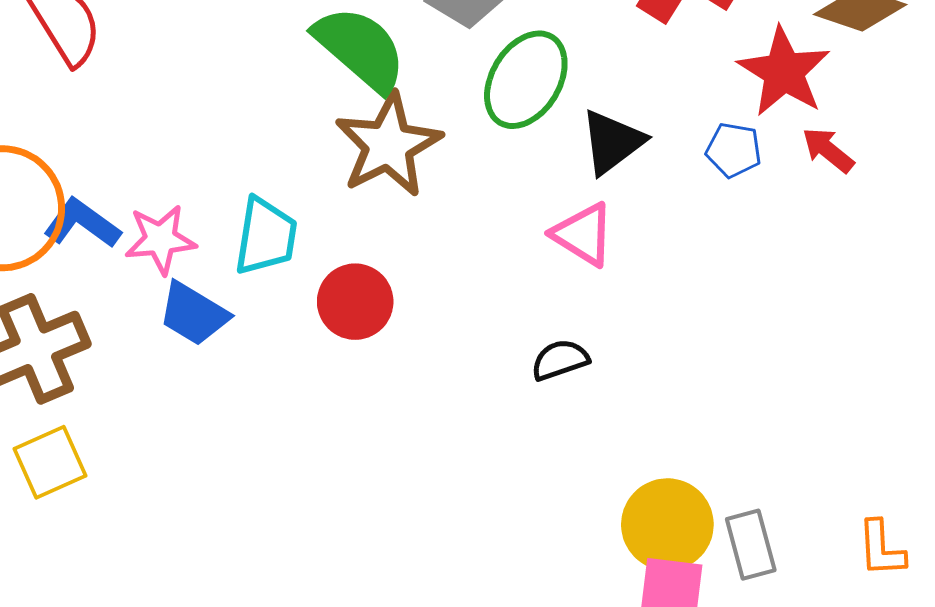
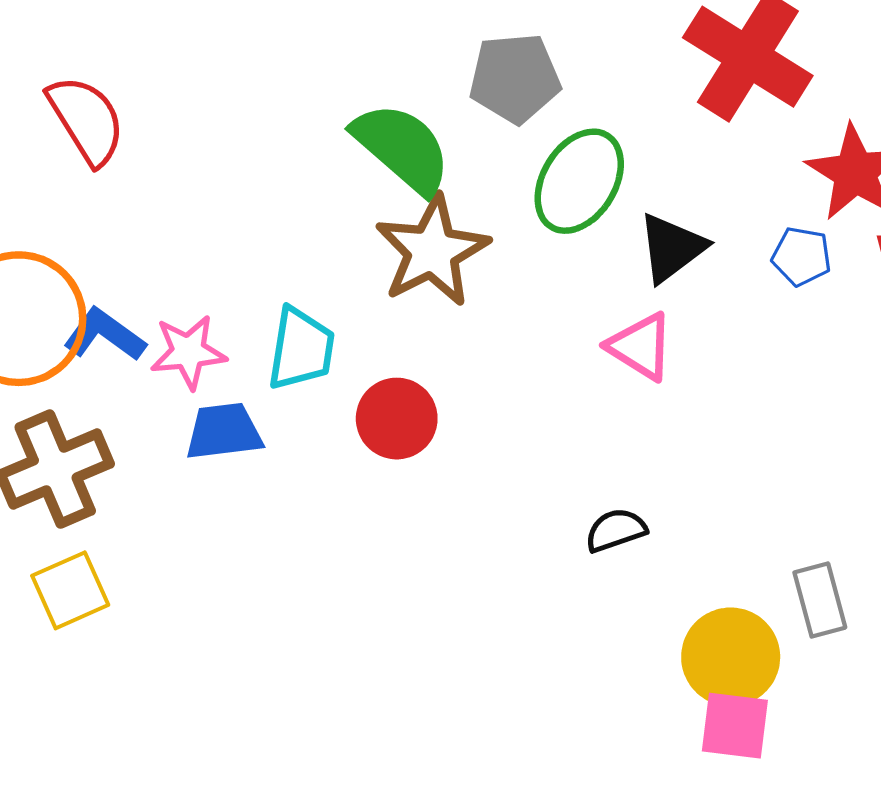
blue trapezoid: (194, 314) -> (224, 431), turned 142
black semicircle: (560, 360) -> (616, 530), moved
gray rectangle: (751, 545) -> (820, 600), moved

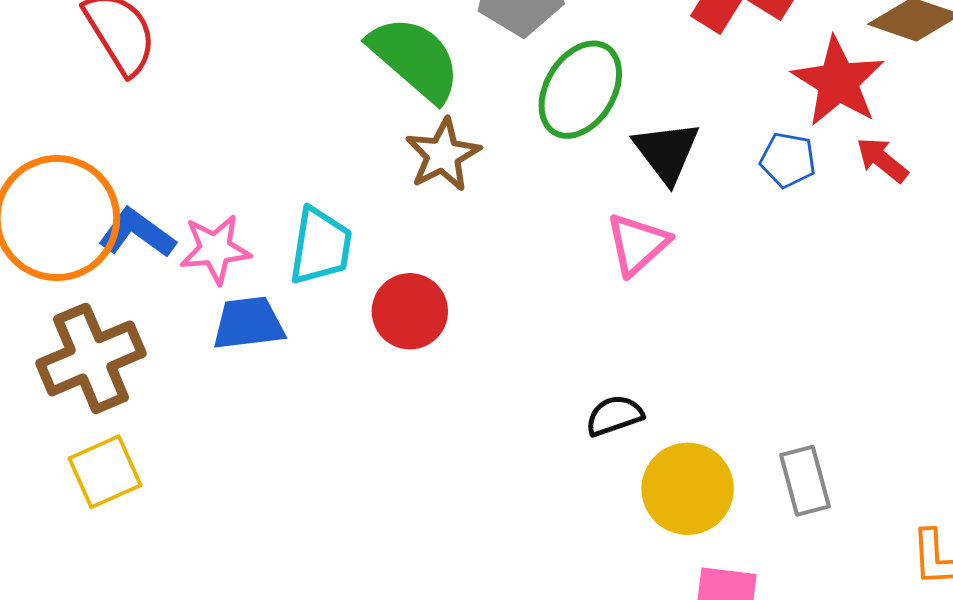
black triangle: (672, 248) -> (667, 152), turned -30
brown star: (432, 251) -> (443, 155), size x0.7
pink triangle: (640, 347) -> (637, 244), turned 46
yellow circle: (731, 657) -> (688, 489), moved

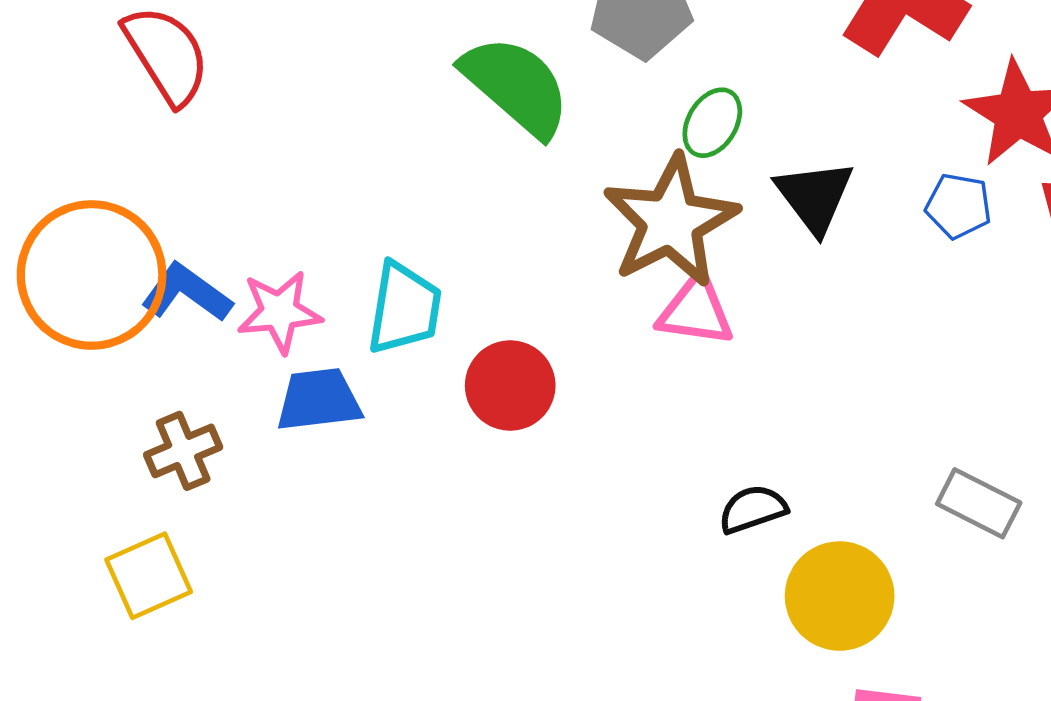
green ellipse: (580, 90) -> (712, 123), size x0.6
brown star: (443, 155) -> (671, 221), moved, size x1.5
pink triangle: (637, 244) -> (696, 311), moved, turned 50
brown cross: (91, 358) -> (183, 451), moved, size x0.6
gray rectangle: (805, 481) -> (979, 503), moved, turned -48

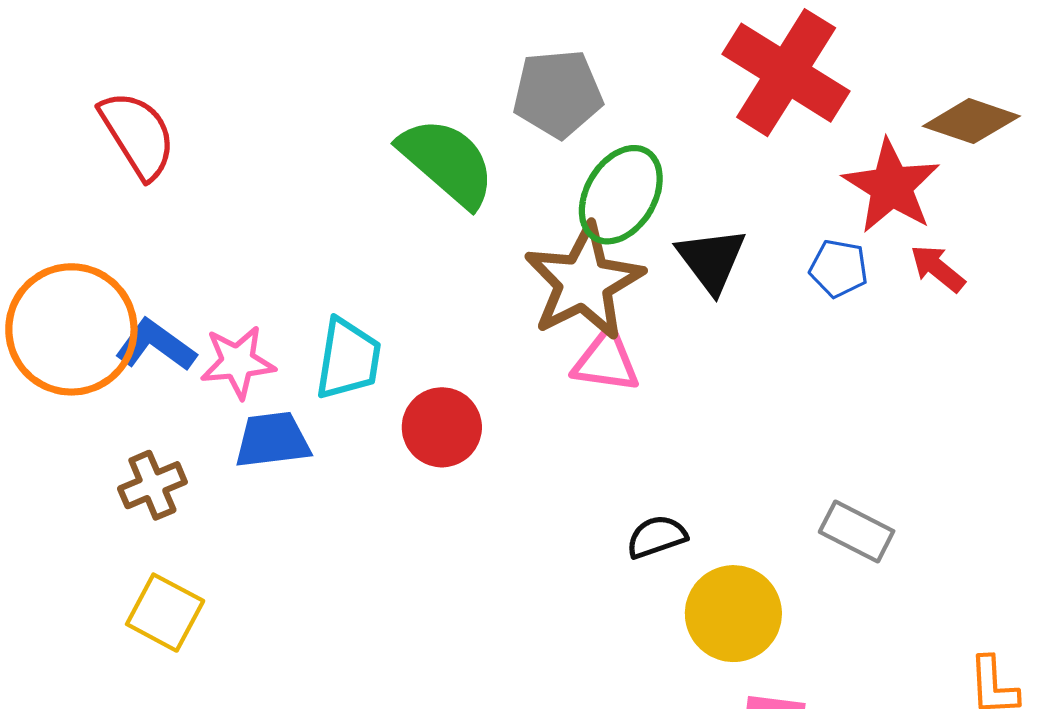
green ellipse: (712, 123) -> (621, 195), size x1.6
yellow square: (149, 576) -> (165, 613), moved, turned -38

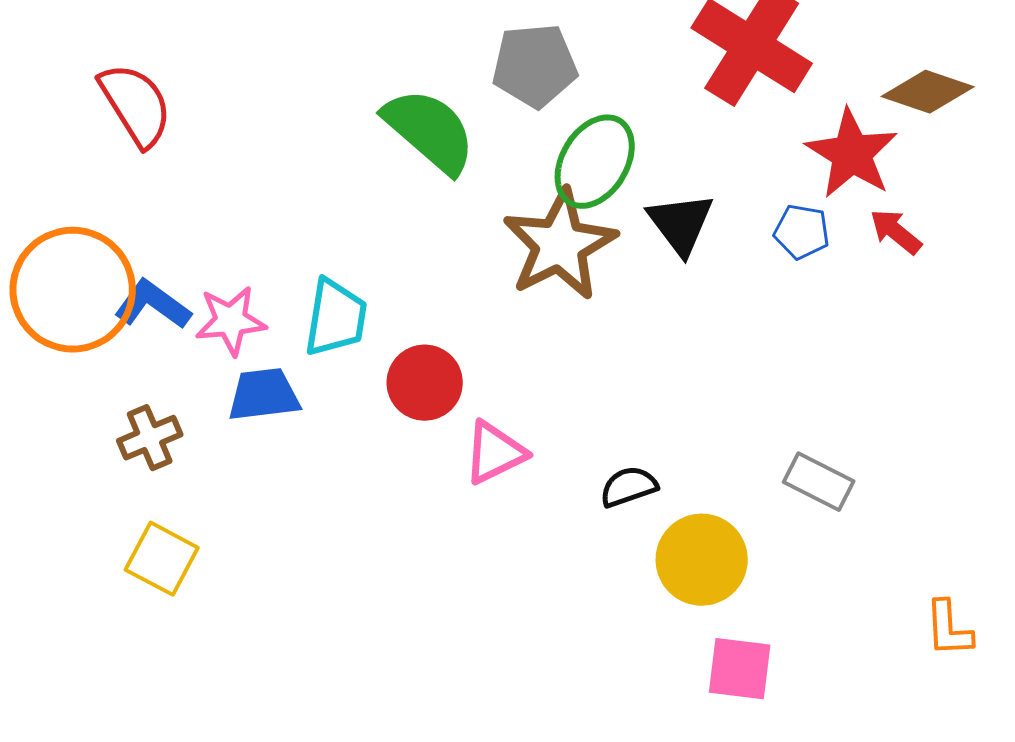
pink triangle: (606, 361) -> (495, 453), moved, turned -34

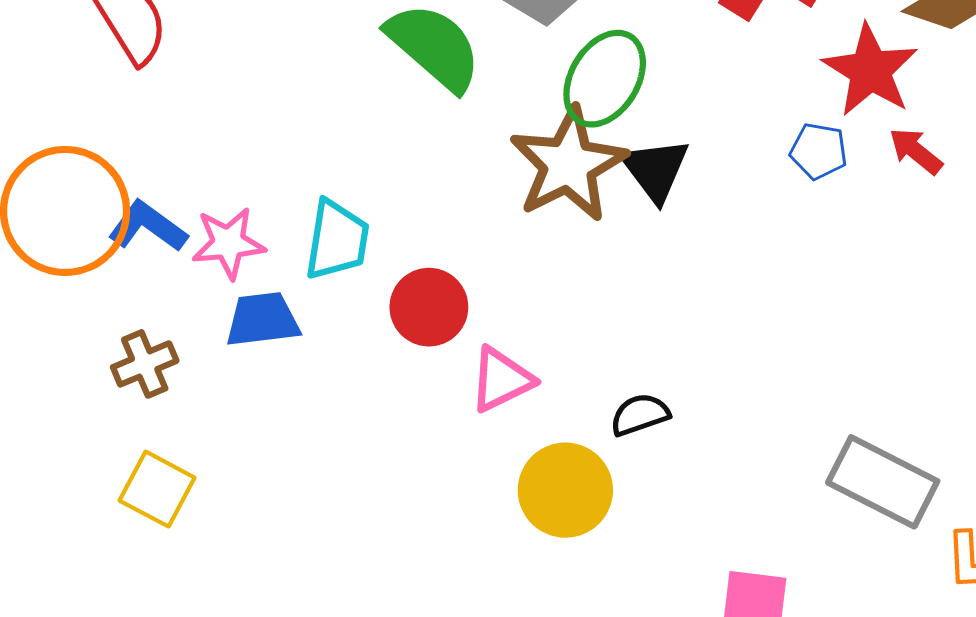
black triangle: (681, 224) -> (655, 170), moved
gray rectangle: (819, 482) -> (883, 482), moved, size x1.5
yellow circle: (702, 560) -> (565, 490), moved

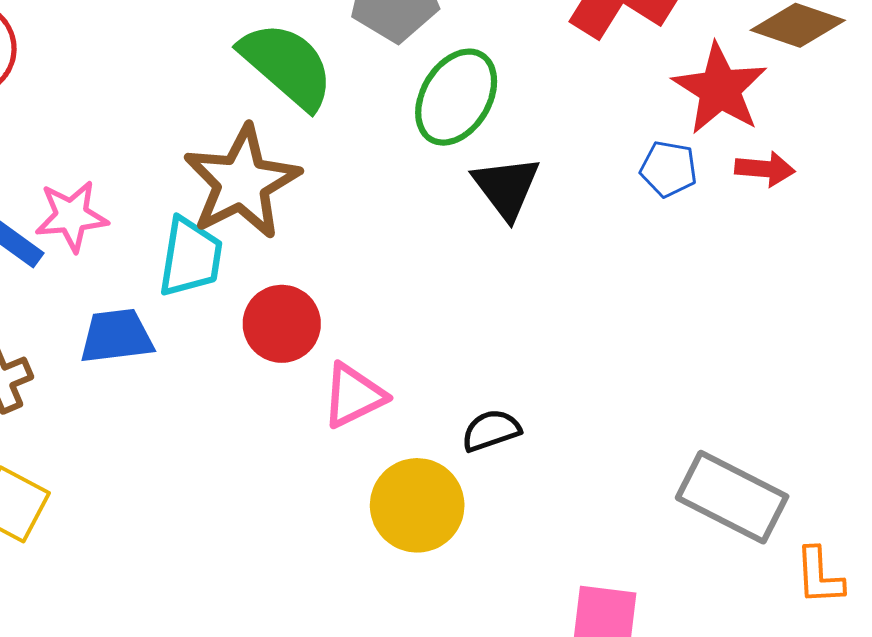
red arrow: (916, 151) -> (765, 169), turned 146
brown star: (568, 164) -> (242, 182), moved
pink star: (228, 243) -> (71, 216), moved

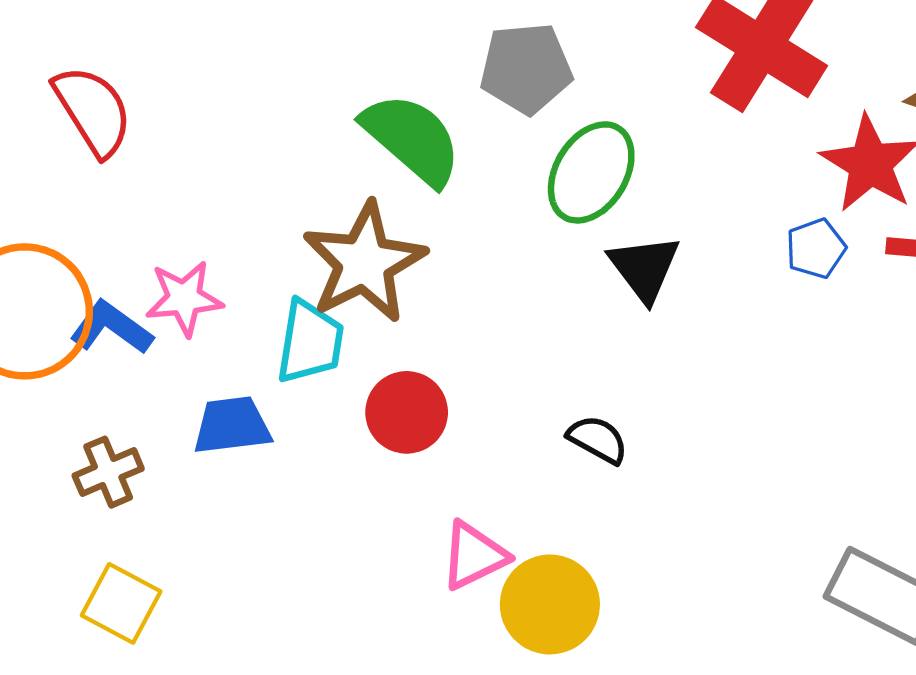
blue pentagon: (668, 169) -> (816, 248), turned -30
pink triangle: (354, 396) -> (474, 556), moved
black semicircle: (491, 430) -> (598, 439), moved, turned 48

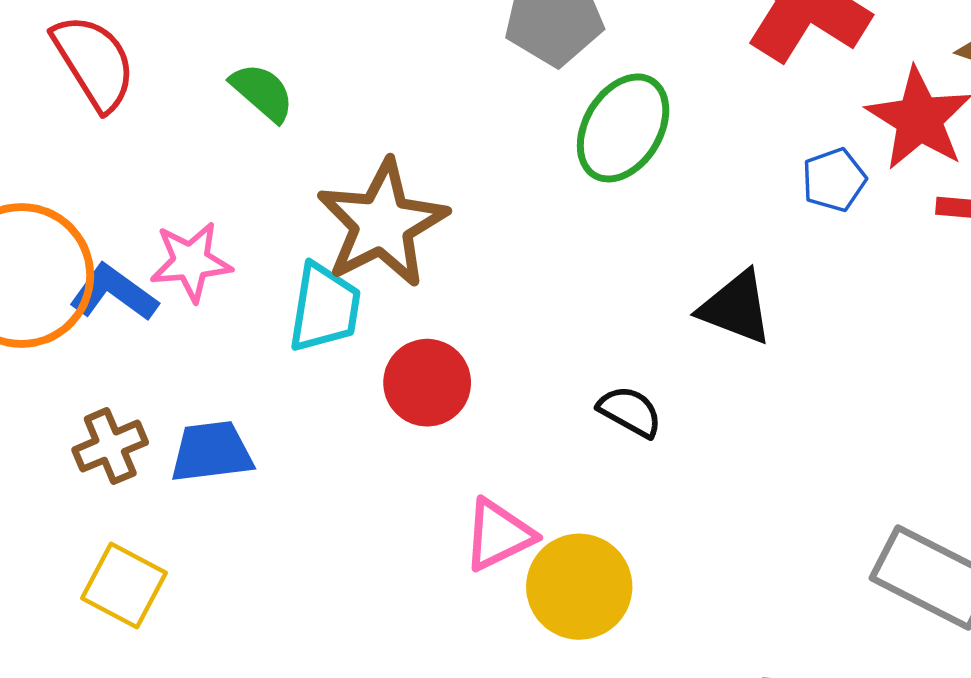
green semicircle: (412, 139) -> (262, 92), moved, size x0.6
blue pentagon: (816, 248) -> (834, 180), moved
black triangle: (644, 268) -> (736, 308), moved, turned -32
blue trapezoid: (232, 425) -> (212, 452), moved

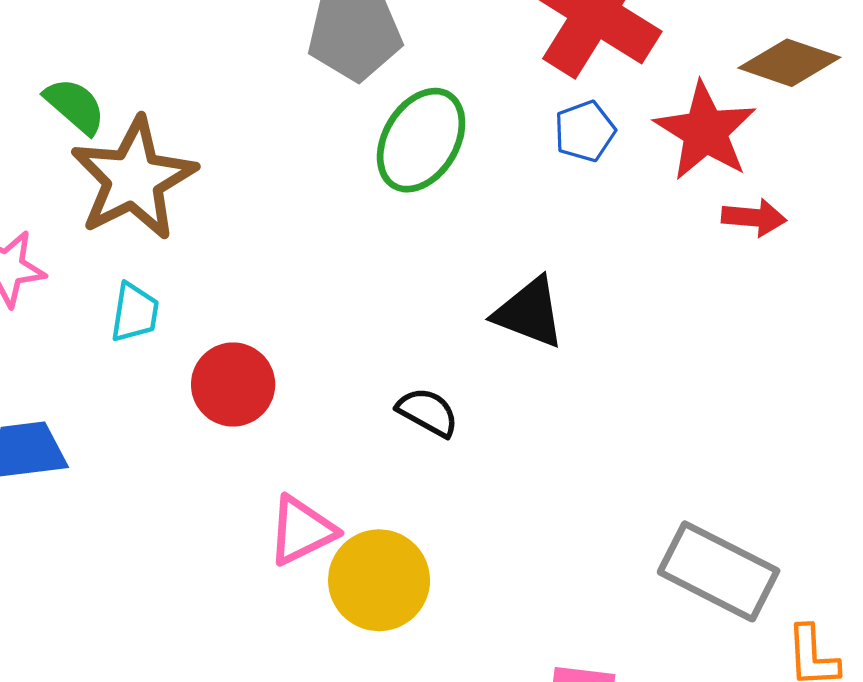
blue pentagon: (834, 180) -> (585, 131), moved
brown star: (382, 224) -> (134, 179), moved
cyan trapezoid: (325, 308) -> (135, 313), size x0.7

